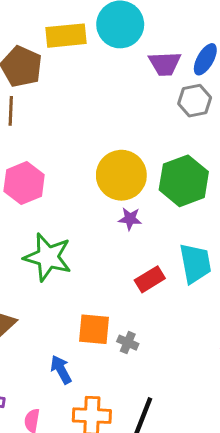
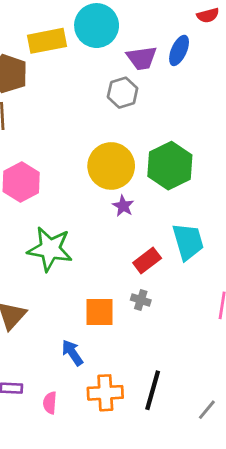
gray hexagon: (195, 101) -> (123, 93), moved
purple star: (130, 219) -> (123, 206), turned 30
gray cross: (128, 343) -> (141, 300), moved

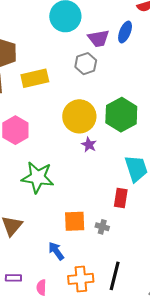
yellow rectangle: (47, 41) -> (35, 78), moved
red rectangle: (147, 261) -> (121, 198), moved, turned -42
gray cross: (141, 300) -> (102, 227), moved

